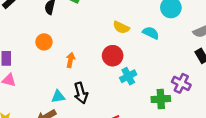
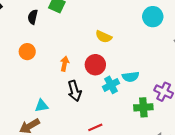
cyan semicircle: (151, 33) -> (131, 77), moved, turned 147
orange arrow: (70, 60) -> (65, 64), moved
black arrow: (81, 93) -> (74, 91), moved

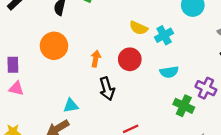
orange circle: (27, 52) -> (54, 46), size x1.5
cyan cross: (111, 85) -> (164, 35), moved
green cross: (143, 107) -> (184, 106), turned 30

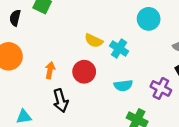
cyan cross: (164, 35) -> (119, 48), turned -30
purple cross: (206, 88) -> (161, 88), moved

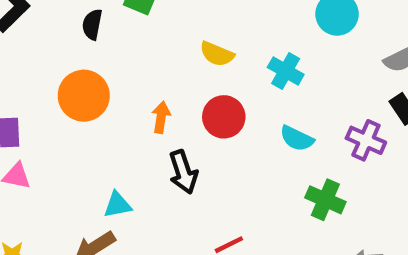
yellow semicircle: (94, 41) -> (217, 54), moved
cyan semicircle: (123, 85) -> (297, 138), turned 36

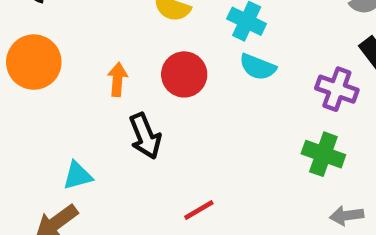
cyan semicircle: (297, 138) -> (258, 67), moved
green cross: (325, 200) -> (323, 154), moved

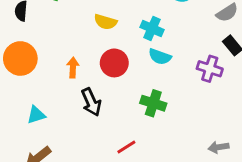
green cross: (323, 154) -> (153, 103), moved
cyan triangle: (78, 176) -> (36, 115), moved

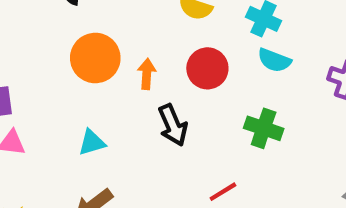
orange circle: (20, 58) -> (95, 58), moved

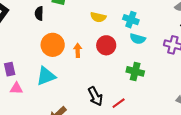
black arrow: (173, 125) -> (95, 96), moved
cyan triangle: (92, 142) -> (46, 76), moved, size x1.5

